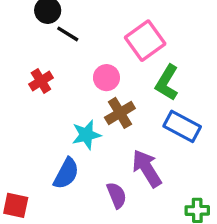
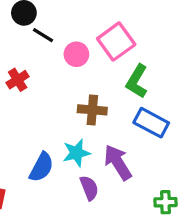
pink circle: (106, 78) -> (76, 54), moved
brown cross: (120, 113) -> (92, 110), turned 36
cyan star: (86, 135) -> (76, 153), moved

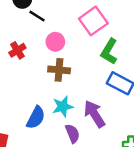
pink circle: (76, 54) -> (55, 42), moved
brown cross: (92, 110) -> (59, 70), moved

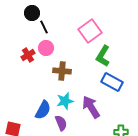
black line: (37, 16) -> (44, 27), turned 32
pink circle: (55, 42) -> (46, 48), moved
purple semicircle: (72, 134) -> (61, 123), moved

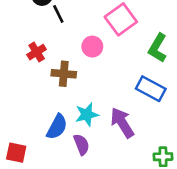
pink circle: (46, 48) -> (92, 47), moved
green L-shape: (103, 56) -> (158, 48), moved
brown cross: (62, 71) -> (64, 74), moved

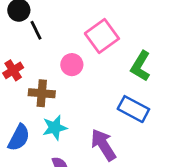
cyan star: (87, 115) -> (55, 128), moved
blue semicircle: (57, 127) -> (19, 138), moved

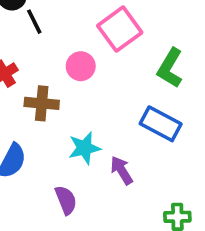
cyan star: (55, 128) -> (84, 148), moved
purple arrow: (103, 145) -> (122, 170), size x0.7

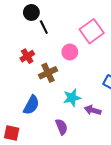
brown cross: (42, 103) -> (48, 73), turned -30
purple arrow: (122, 170) -> (93, 110), turned -42

